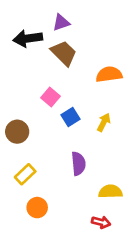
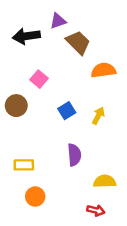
brown trapezoid: (64, 53) -> (78, 42), moved
pink square: (50, 97) -> (39, 79), moved
brown circle: (17, 132) -> (16, 106), moved
yellow rectangle: (25, 174) -> (24, 165), turned 42

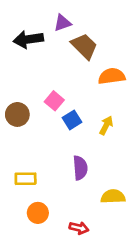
pink square: (39, 79) -> (54, 101), moved
red arrow: (96, 210) -> (79, 228), moved

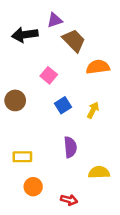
pink square: (54, 101) -> (49, 75), moved

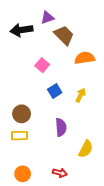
brown circle: (15, 100) -> (22, 114), moved
yellow semicircle: (99, 172) -> (86, 149), turned 120
orange circle: (33, 187) -> (23, 174), moved

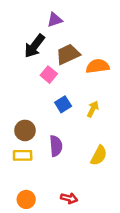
black arrow: (22, 30) -> (35, 46), moved, turned -45
brown trapezoid: (64, 35) -> (68, 54), moved, turned -70
purple semicircle: (61, 127) -> (56, 146), moved
yellow semicircle: (86, 149) -> (99, 155), moved

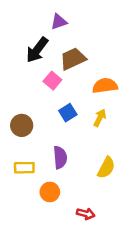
orange semicircle: (98, 66) -> (105, 86), moved
brown circle: (25, 130) -> (22, 125), moved
red arrow: (69, 198) -> (86, 214), moved
orange circle: (26, 199) -> (50, 192), moved

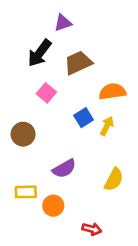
pink square: (52, 81) -> (46, 93), moved
blue square: (68, 113) -> (84, 118), moved
purple semicircle: (60, 157) -> (64, 169), turned 65
yellow rectangle: (24, 168) -> (26, 192), moved

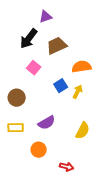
yellow rectangle: (26, 192) -> (16, 128), moved

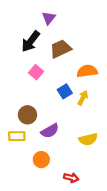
purple triangle: (46, 17) -> (49, 18), turned -32
brown circle: (17, 98) -> (27, 115), moved
yellow semicircle: (83, 131) -> (88, 139), turned 48

